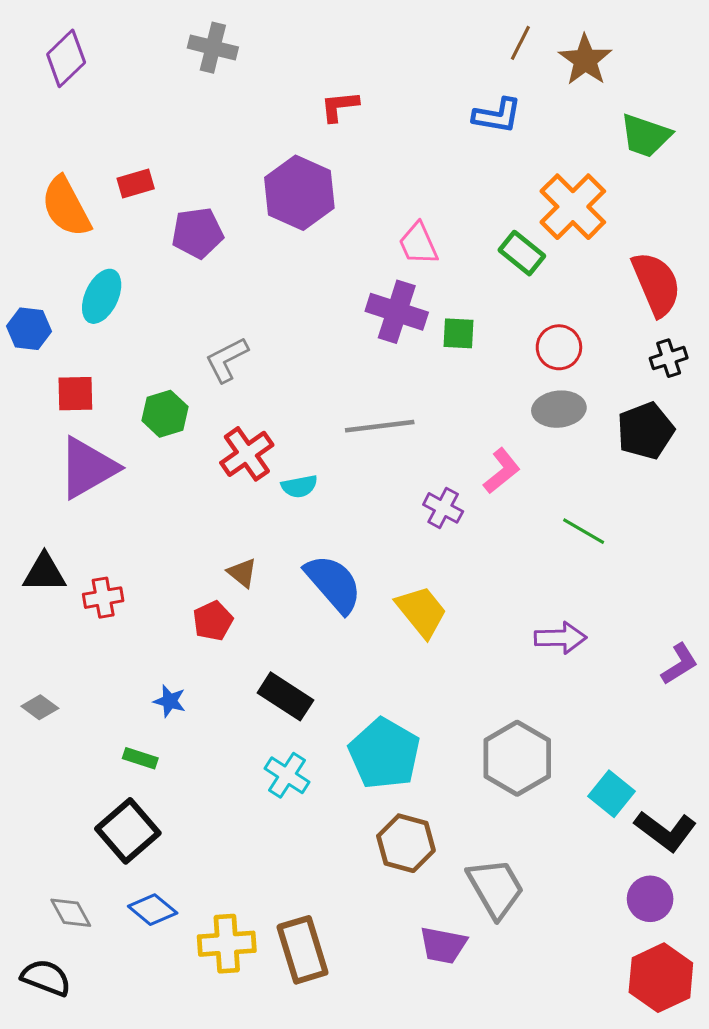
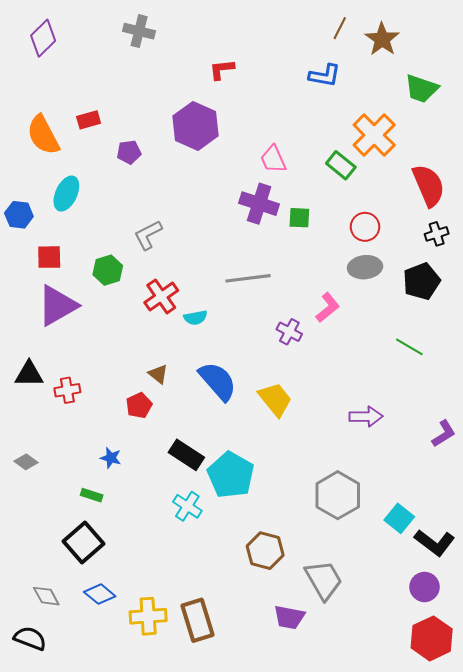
purple pentagon: (197, 233) -> (129, 152), size x0.7
green line: (584, 531) -> (409, 347), moved
cyan pentagon: (384, 754) -> (231, 475), moved

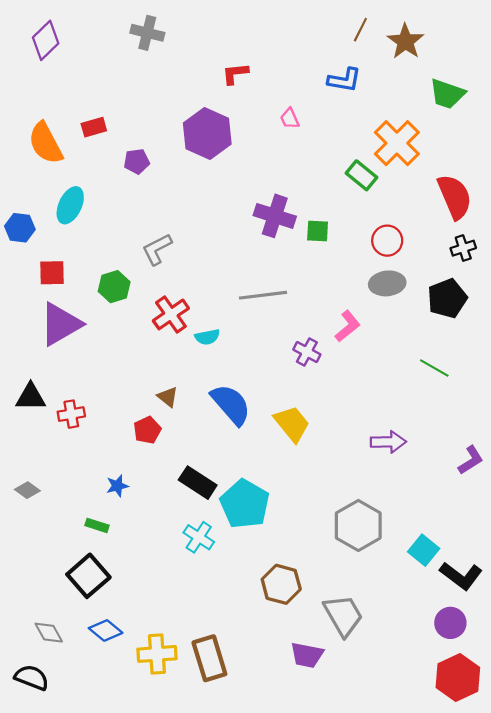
pink trapezoid: (273, 159) -> (290, 119), moved, size x0.7
blue star: (111, 458) -> (117, 486), turned -30

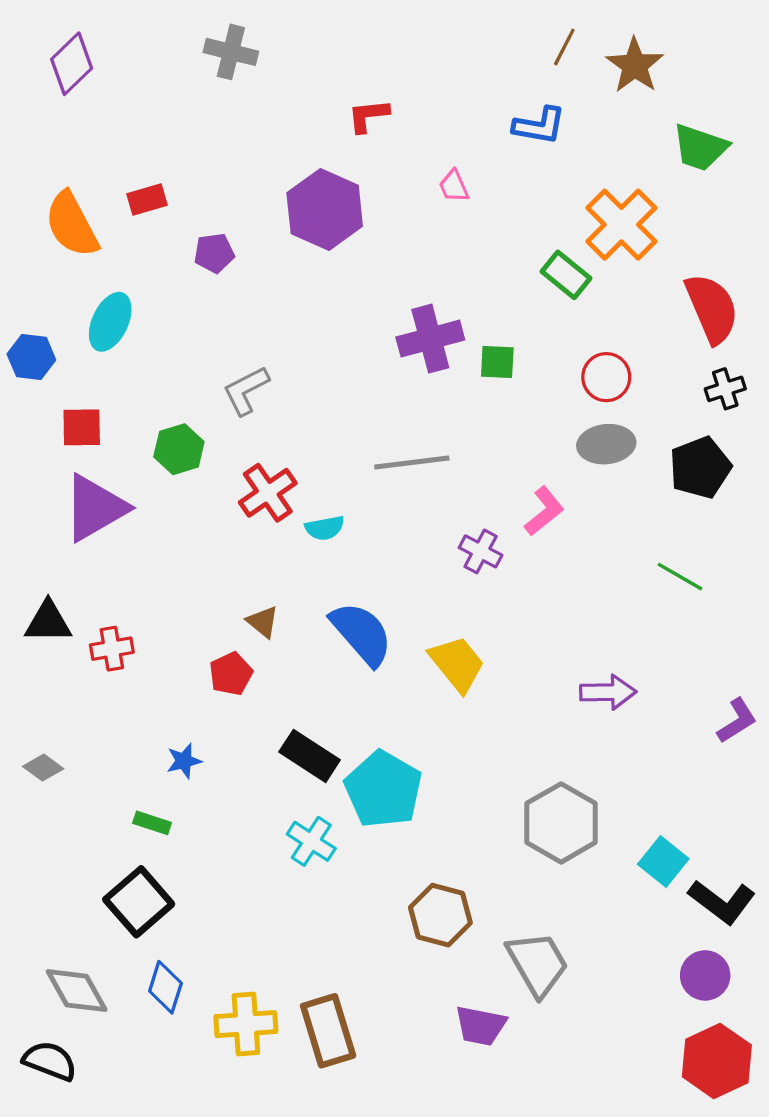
purple cross: (275, 216) -> (430, 339), turned -33
blue diamond: (106, 630) -> (165, 987), turned 68
gray diamond: (49, 633) -> (77, 991), size x1.4

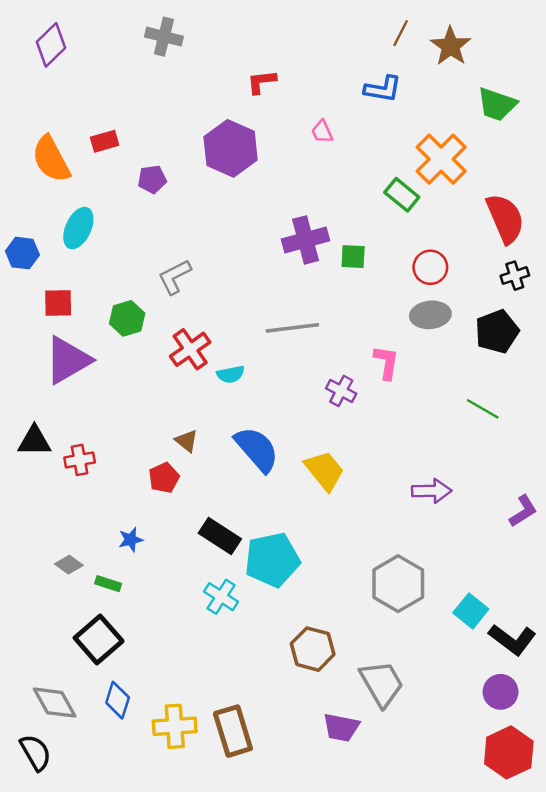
pink L-shape: (544, 511) -> (386, 362), turned -42
gray diamond: (43, 768) -> (69, 565), moved
cyan pentagon: (383, 789) -> (272, 560), turned 30
black semicircle: (50, 1061) -> (36, 752), turned 39

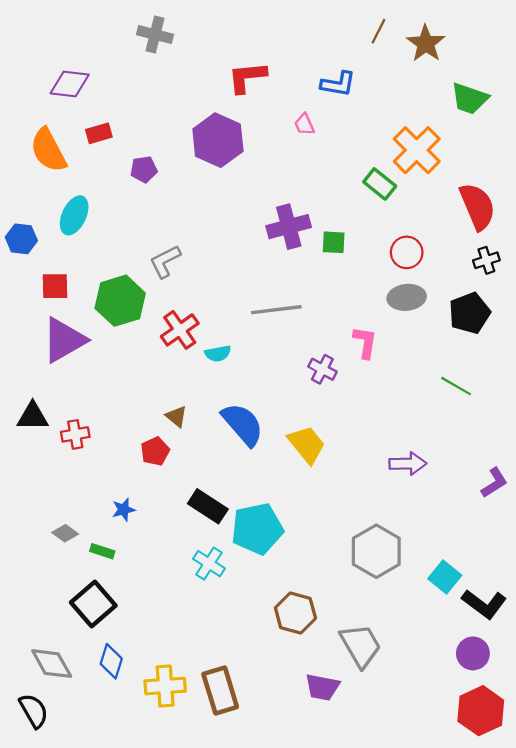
purple diamond: (51, 45) -> (70, 84), moved, turned 51
red L-shape: (261, 82) -> (247, 77), size x1.4
blue L-shape: (383, 89) -> (338, 84), moved
green hexagon: (127, 318) -> (120, 301), size x1.5

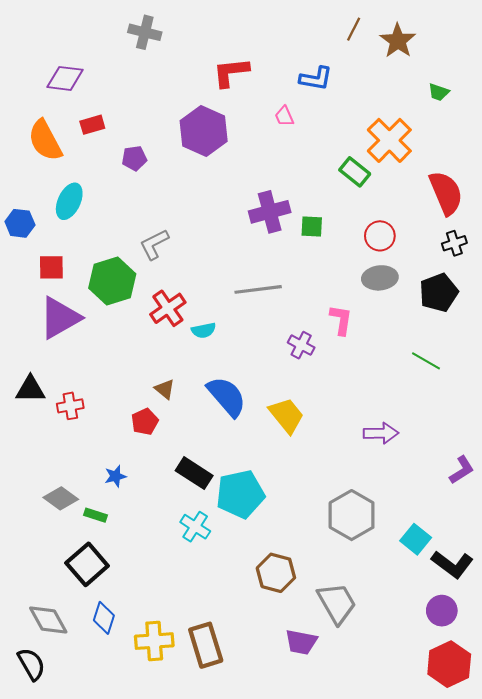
green trapezoid: (470, 99) -> (439, 92), size x0.6
purple L-shape: (494, 483) -> (462, 470), moved
gray diamond: (65, 533) -> (61, 498), size x1.4

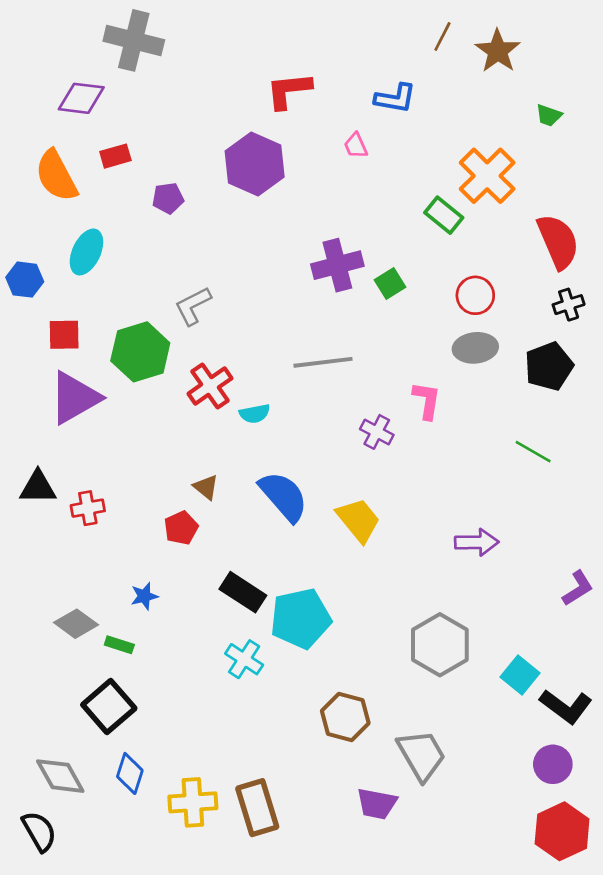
gray cross: (145, 32) -> (134, 40), moved, size x1.4
green square: (312, 226) -> (390, 284), turned -35

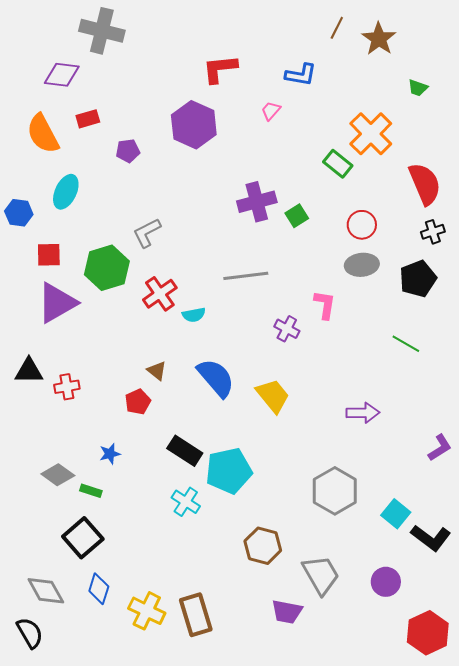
pink trapezoid: (356, 146) -> (271, 111), turned 65
purple circle: (553, 764) -> (386, 582), moved
yellow cross: (193, 802) -> (147, 611), turned 30

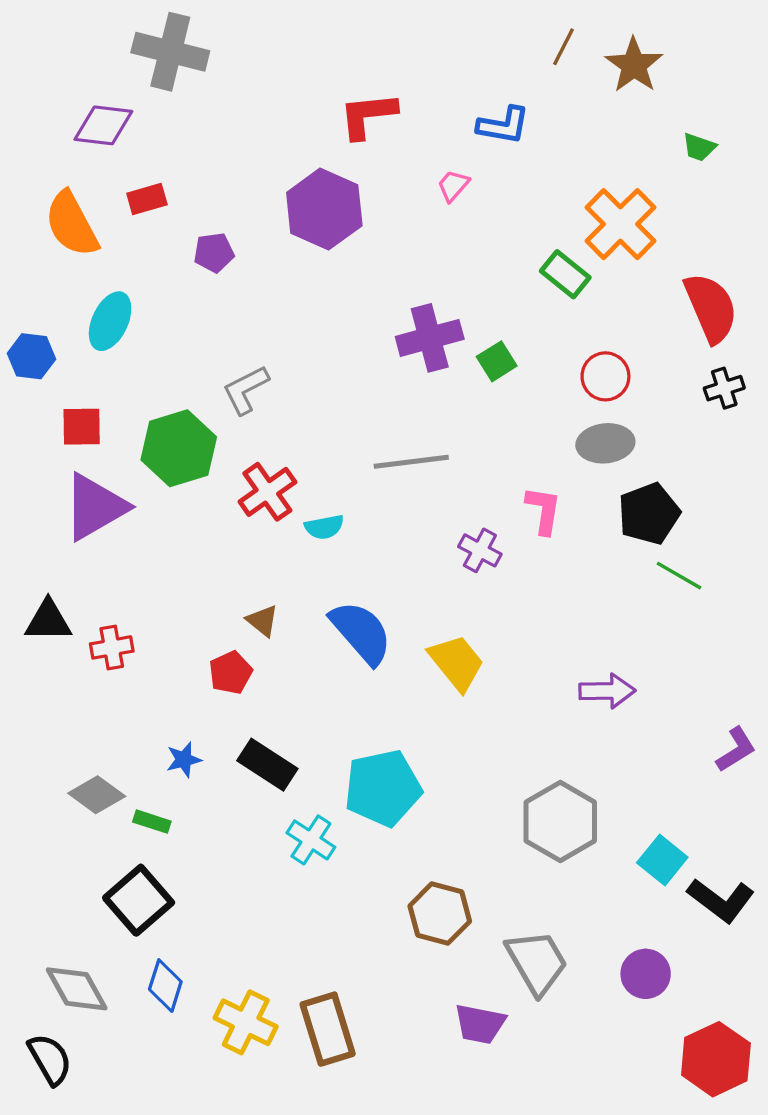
black pentagon: (418, 279) -> (649, 514), moved
black rectangle: (185, 451) -> (267, 765), moved

